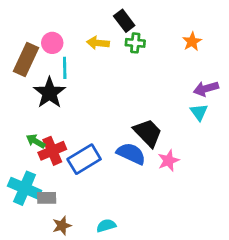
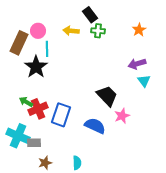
purple arrow: (206, 89) -> (137, 64), moved
blue semicircle: (131, 154) -> (95, 126), moved
blue rectangle: (84, 159) -> (61, 115), turned -40
cyan semicircle: (106, 226) -> (77, 163), turned 104

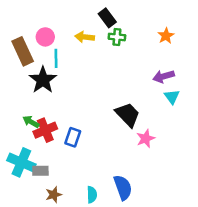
brown rectangle: (19, 43) -> (23, 51), turned -50
blue rectangle: (61, 115) -> (73, 137), size x0.7
blue semicircle: (95, 126) -> (123, 187), moved, turned 45

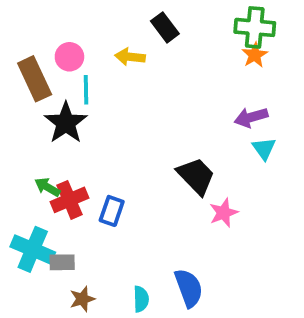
green cross: (117, 37) -> (255, 27), moved, size x1.5

